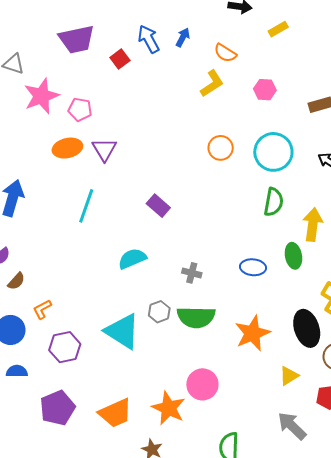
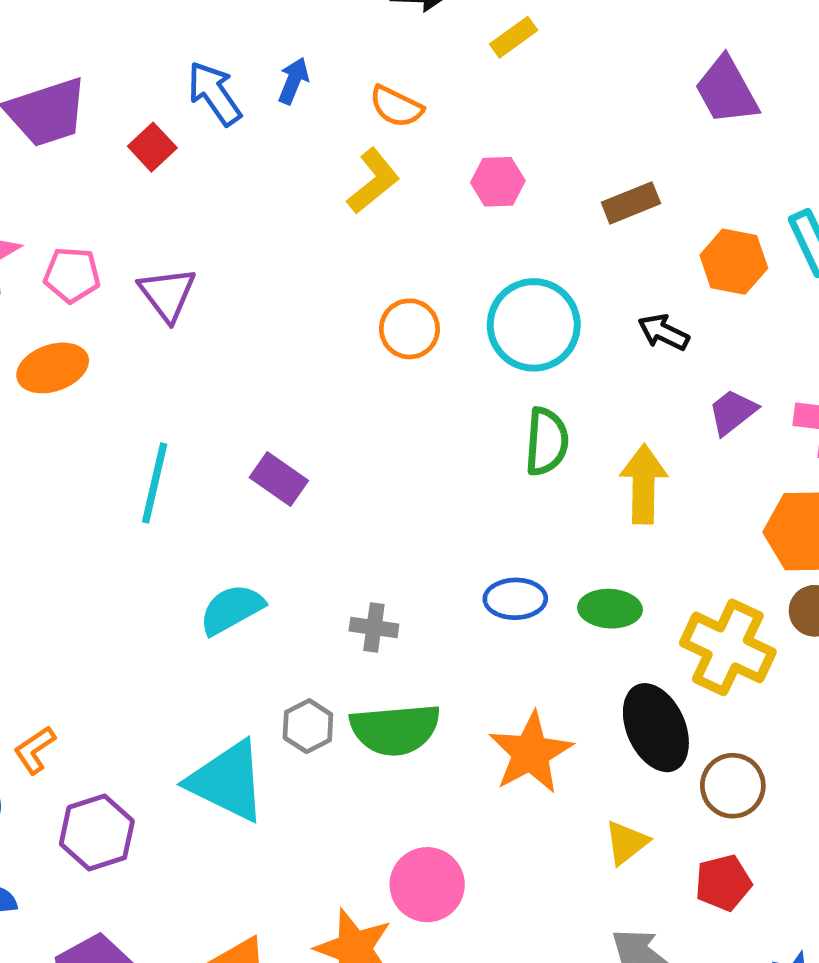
purple triangle: (104, 149) -> (167, 294), moved
cyan line: (86, 206) -> (155, 483), moved
green ellipse: (293, 256) -> (610, 609), moved, turned -70

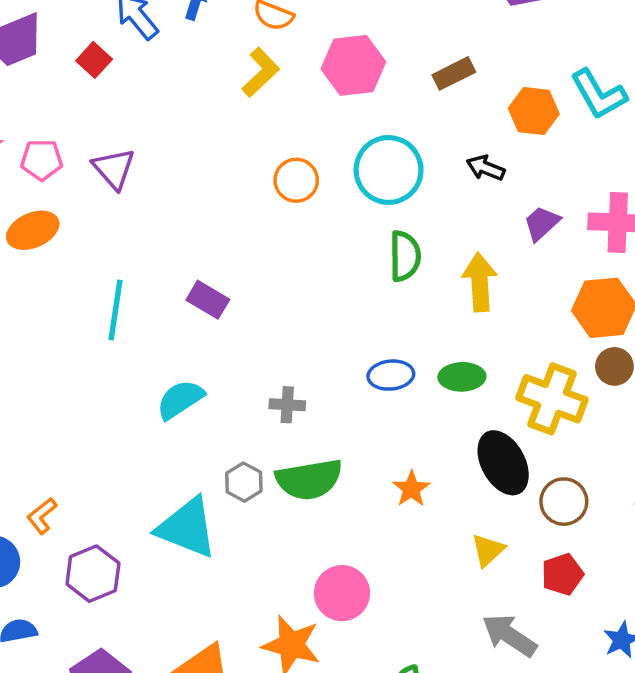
pink hexagon: (498, 182) -> (353, 65), size x1.6
orange star: (531, 753) -> (411, 489), size x0.6

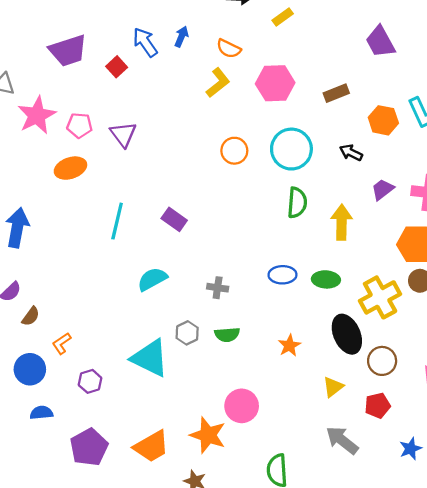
yellow cross: (552, 399) -> (380, 297), turned 36
green semicircle: (309, 479) -> (227, 335), size x0.6
purple hexagon: (93, 574) -> (90, 381), size x0.7

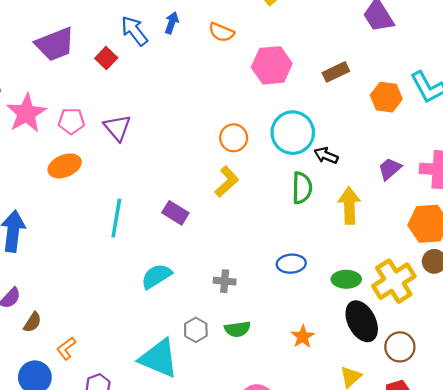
yellow L-shape: (218, 83) -> (227, 182), moved
black arrow: (351, 153) -> (326, 155), moved
green ellipse: (326, 279) -> (346, 279), moved

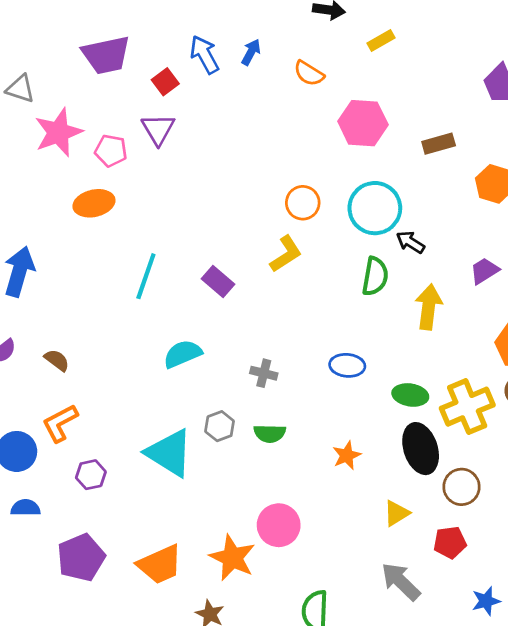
purple triangle: (117, 128) -> (158, 129), moved
brown semicircle: (32, 322) -> (57, 360), moved, turned -95
orange L-shape: (66, 348) -> (60, 423), size x1.4

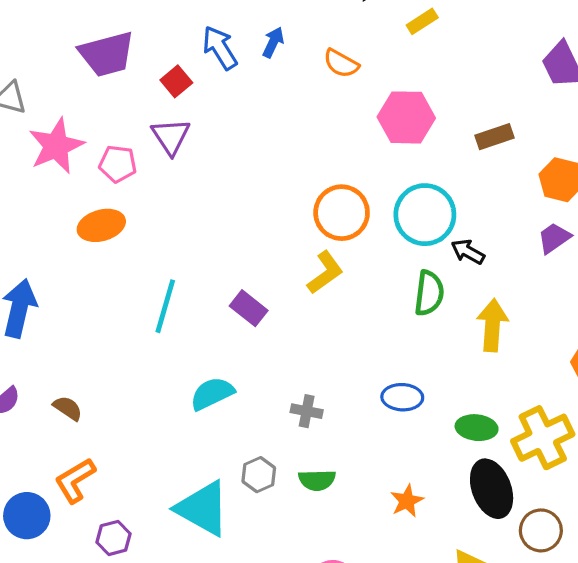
orange circle: (303, 203) -> (342, 213), size x1.4
purple trapezoid: (484, 271) -> (554, 238), moved

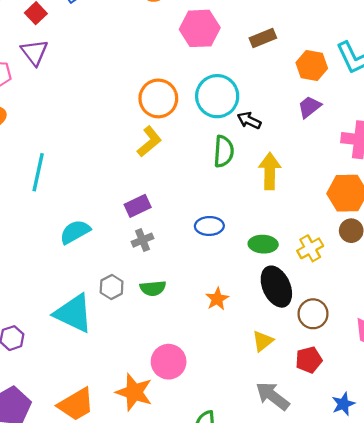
purple rectangle: (249, 308) -> (138, 206), moved, turned -60
gray cross: (307, 411) -> (142, 240), turned -30
yellow cross: (543, 438) -> (310, 248), size x0.6

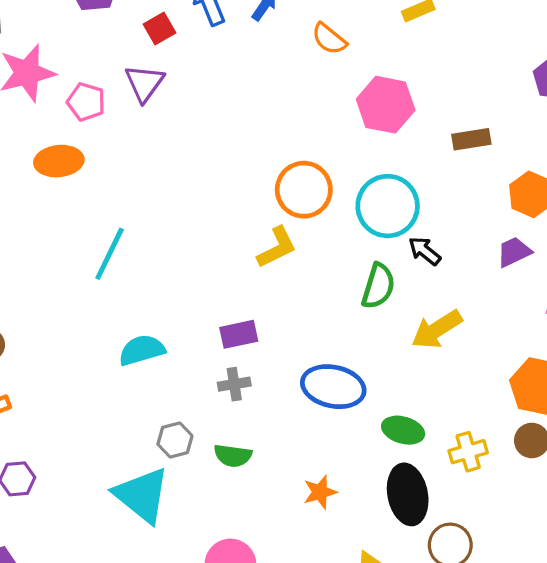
yellow arrow: (270, 171) -> (437, 329), turned -136
blue ellipse: (209, 226) -> (333, 387), size x1.5
cyan triangle: (73, 313) -> (142, 495), moved

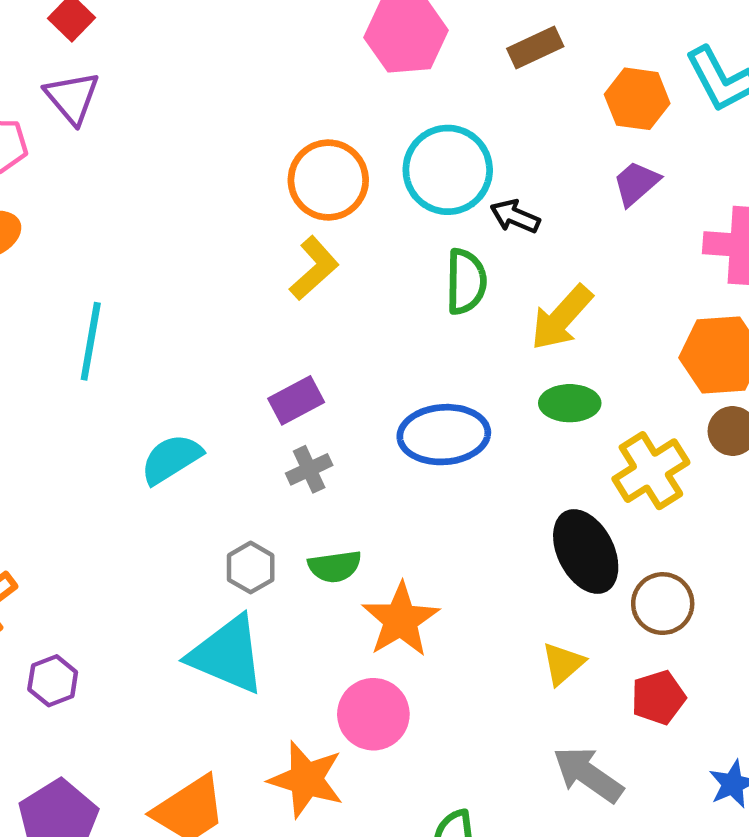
green ellipse: (403, 430) -> (570, 403), moved
yellow cross: (468, 452) -> (651, 471), size x1.4
orange star: (320, 492) -> (400, 620), moved, size x1.6

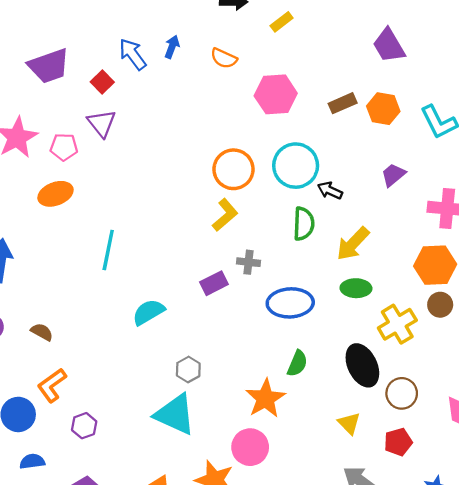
orange hexagon: (637, 99) -> (383, 109), moved
gray cross: (309, 469) -> (249, 262), moved, turned 30
green semicircle: (335, 566) -> (297, 363), moved, turned -60
yellow triangle: (563, 664) -> (349, 423), turned -35

